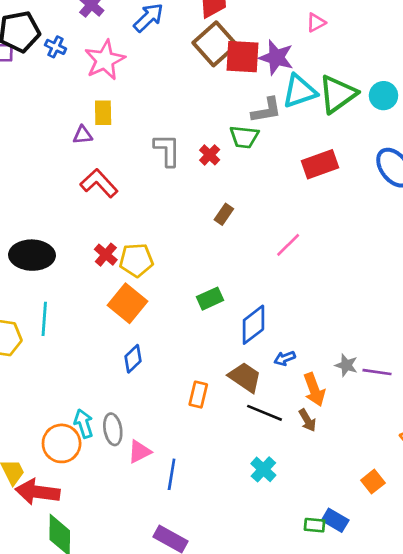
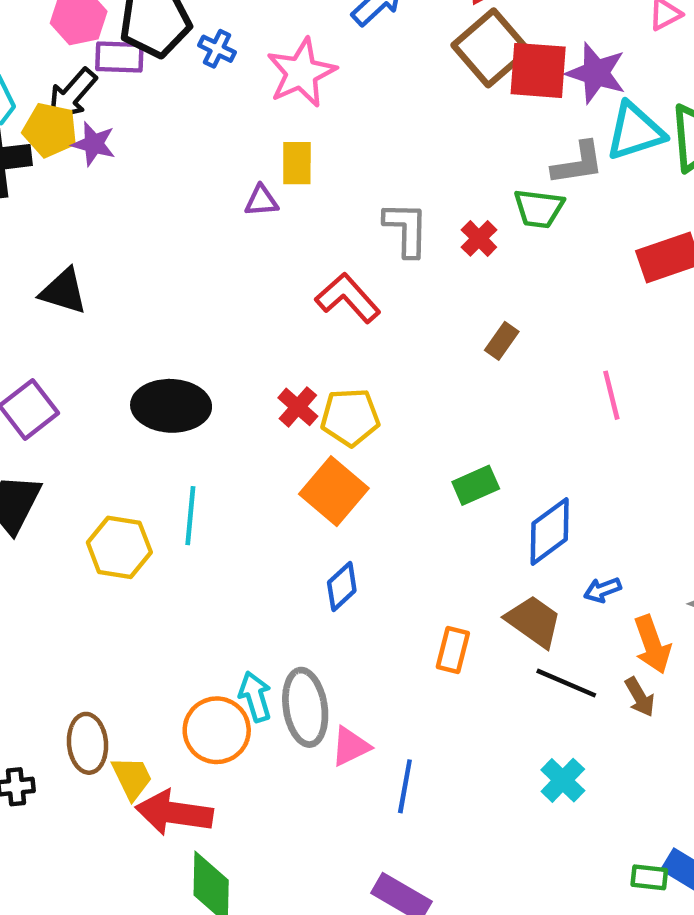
red L-shape: (99, 183) -> (348, 298), moved
pink line: (288, 245) -> (611, 395), turned -60
gray ellipse: (113, 429) -> (305, 707), size x1.4

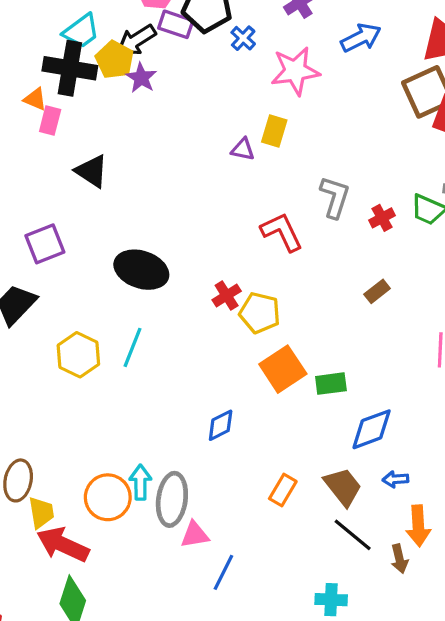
orange square: (334, 491) -> (283, 369), moved
cyan cross: (563, 780) -> (331, 600), turned 32

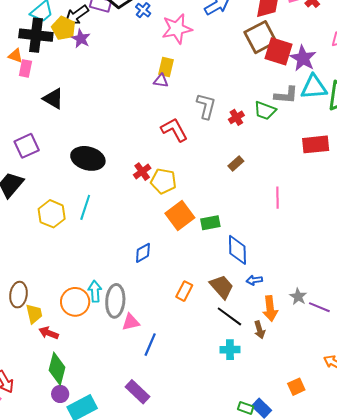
purple triangle: (243, 149) -> (161, 81), moved
blue diamond: (372, 429) -> (237, 250), turned -68
red arrow: (63, 544) -> (49, 333), size x0.6
cyan cross: (331, 600) -> (230, 350), moved

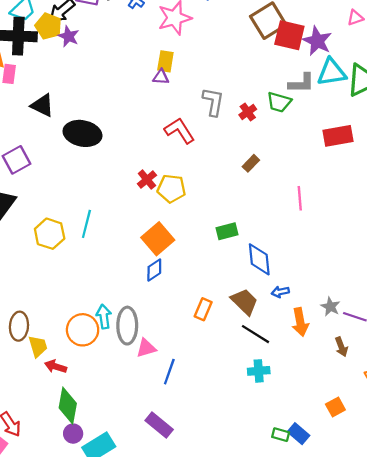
black ellipse: (88, 158) -> (82, 133), moved
orange square: (180, 215) -> (158, 239), moved
brown arrow: (260, 330) -> (341, 347), moved

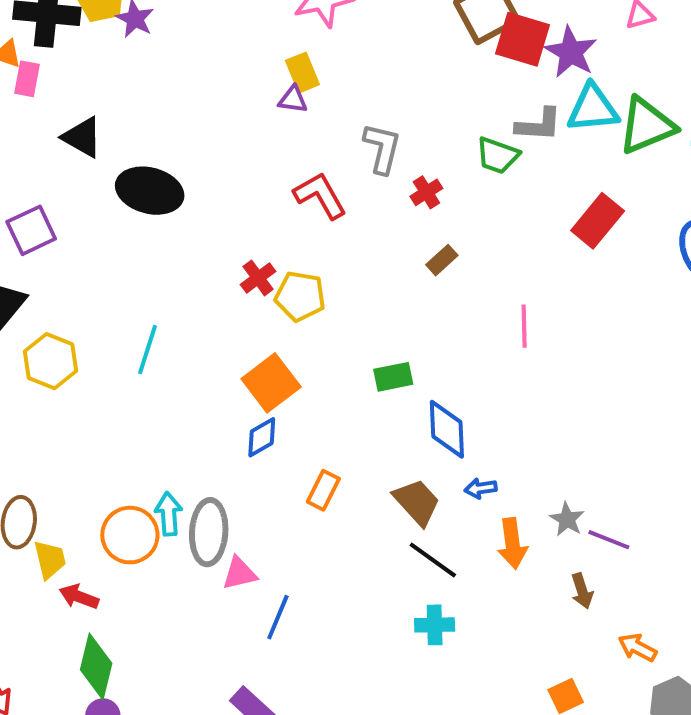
yellow rectangle: (165, 61) -> (302, 73), turned -35
red cross: (248, 112) -> (426, 192), moved
red rectangle: (338, 136) -> (598, 221), turned -44
yellow hexagon: (50, 234) -> (51, 361), moved
orange rectangle: (203, 309) -> (323, 490), moved

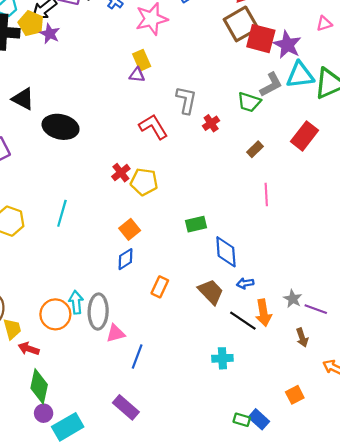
gray L-shape: (539, 125) -> (271, 85), turned -30
brown rectangle: (442, 260) -> (255, 149), moved
orange square: (271, 383) -> (130, 229), size x0.7
black line: (433, 560) -> (243, 321), moved

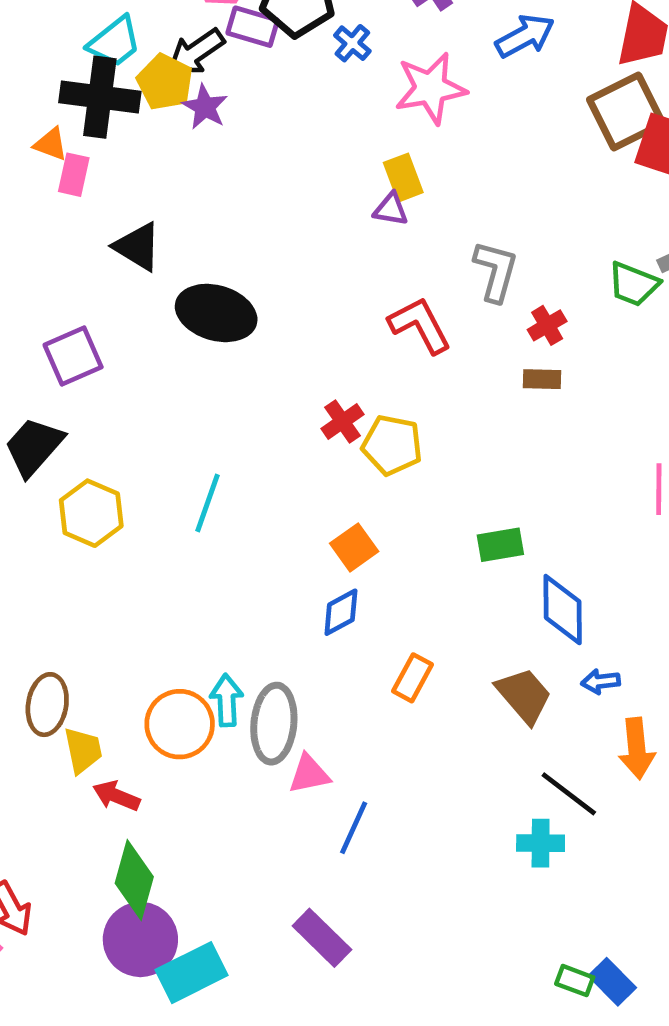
brown rectangle: (255, 149) -> (542, 379), moved, turned 42
black line: (243, 321) -> (569, 794), moved
purple circle: (44, 413) -> (140, 939), size x1.8

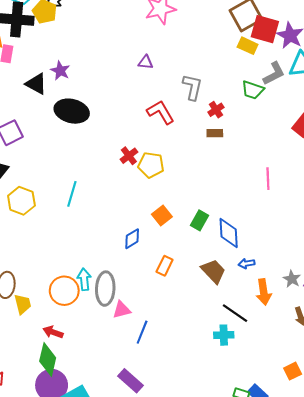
purple star: (205, 107) -> (60, 71), moved
yellow rectangle: (403, 178) -> (248, 46), moved, turned -42
green rectangle: (500, 545) -> (199, 220), moved, turned -48
orange square: (354, 547) -> (162, 216), moved
red arrow: (116, 796) -> (53, 332), moved

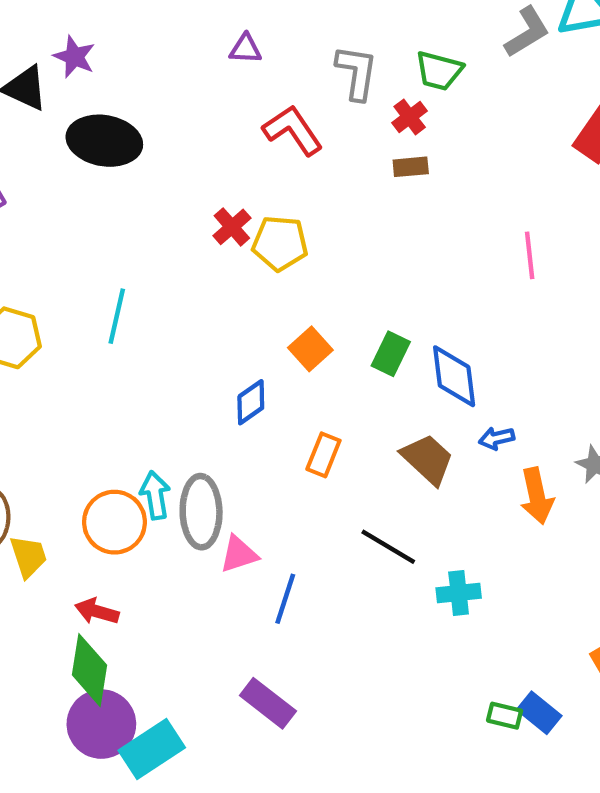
purple triangle: (146, 62) -> (246, 49), moved
green trapezoid: (253, 90) -> (439, 71), moved
black line: (235, 313) -> (388, 547), moved

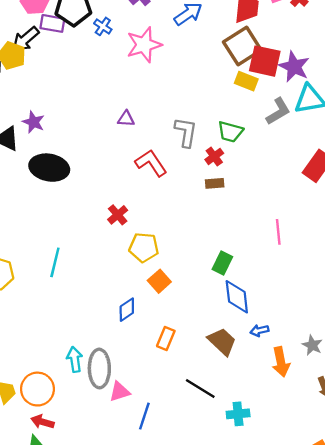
yellow pentagon: (280, 243) -> (144, 247), moved
green rectangle: (391, 354) -> (222, 263), moved
orange circle: (114, 522) -> (37, 389), moved

